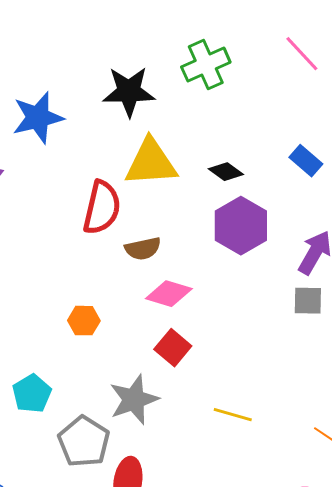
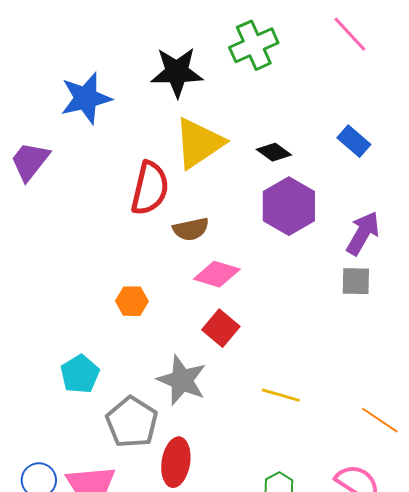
yellow triangle: (151, 163) -> (199, 143), turned -30
gray star: (134, 400) -> (182, 380), turned -30

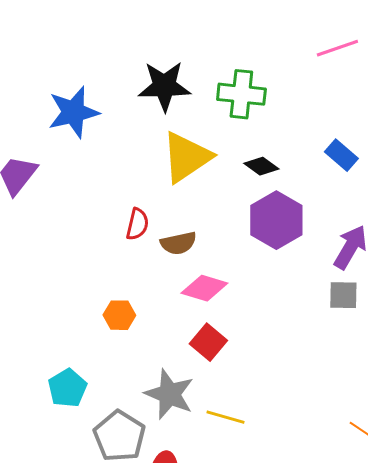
pink line: (350, 34) -> (337, 48), turned -66
green cross: (254, 45) -> (241, 94), moved, turned 30
red semicircle: (150, 188) -> (137, 224), moved, size x0.6
yellow line: (281, 395) -> (225, 417), moved

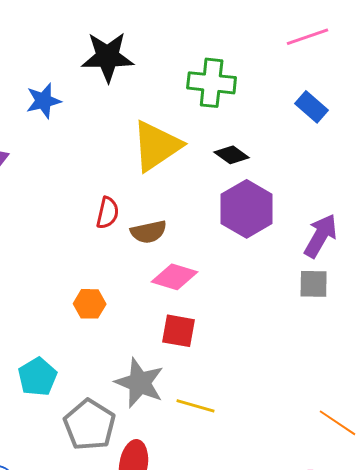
black star: (164, 86) -> (108, 57), moved
blue star: (73, 112) -> (44, 101), size x0.7
blue rectangle: (341, 155) -> (312, 107), moved
red square: (208, 342) -> (179, 331), turned -30

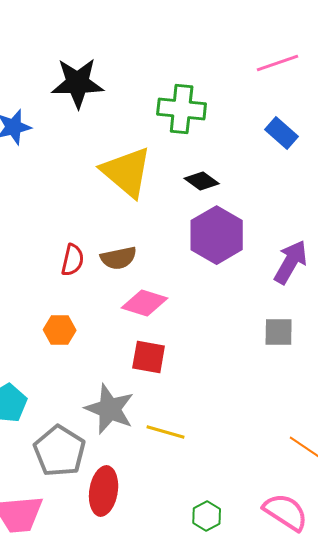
yellow triangle: (157, 146) -> (127, 172), turned -46
red semicircle: (108, 213) -> (73, 260), moved
gray square: (314, 284) -> (279, 332), moved

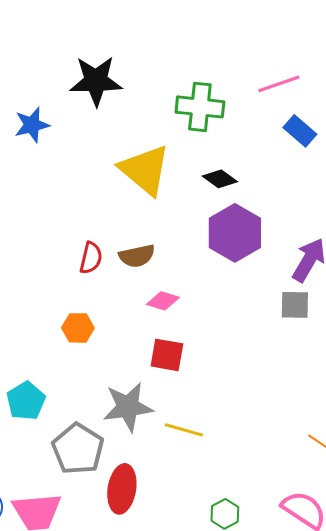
pink line: (278, 63) -> (279, 84), moved
pink diamond: (145, 303) -> (163, 301), size x0.7
gray square: (279, 332) -> (295, 305), moved
gray star: (110, 409) -> (128, 407), turned -30

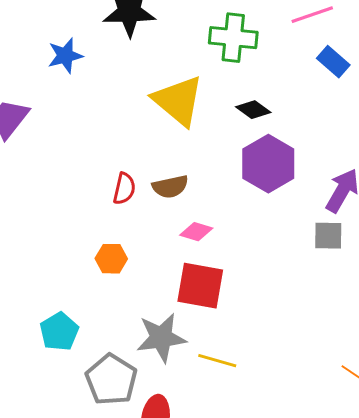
red square: (167, 355) -> (200, 286), size x1.4

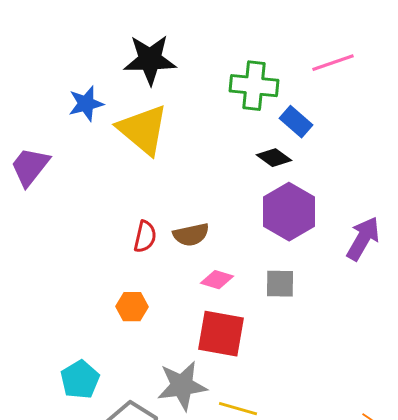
blue rectangle: (333, 62) -> (296, 122), moved
yellow triangle: (178, 101) -> (143, 130), moved
gray square: (328, 236) -> (280, 284), moved

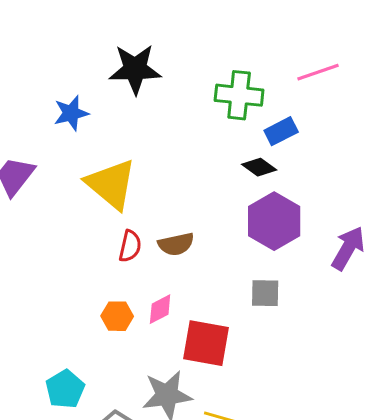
blue rectangle: (296, 122) -> (281, 131), turned -68
yellow triangle: (143, 130) -> (111, 184), moved
pink diamond: (217, 280) -> (160, 309), moved, turned -44

